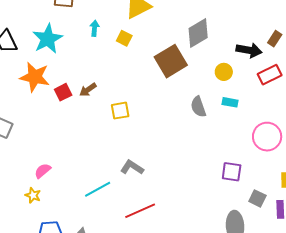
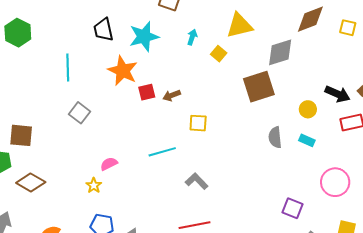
gray diamond: (198, 33) -> (280, 52), moved
cyan line: (98, 189) -> (162, 152), moved

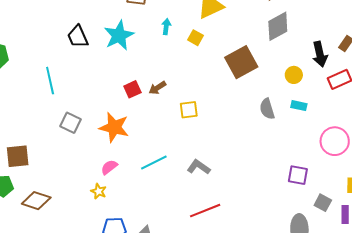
gray diamond: (280, 52) -> (278, 26), moved
orange star: (123, 71) -> (114, 127), moved
black arrow: (337, 94) -> (320, 54), turned 65
cyan line: (162, 152) -> (154, 163), moved

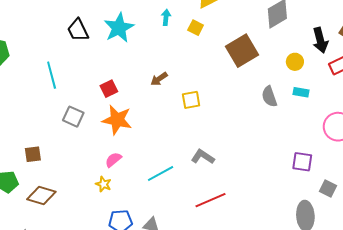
red square: (132, 89) -> (109, 89), moved
brown square: (18, 156) -> (33, 154), moved, size x0.7
cyan line: (154, 163) -> (161, 174), moved

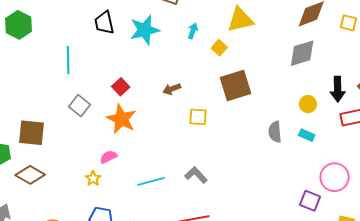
brown square: (242, 51) -> (235, 86), moved
red square: (109, 89) -> (121, 87), turned -30
brown square: (33, 154) -> (32, 133), size x1.6
purple square: (302, 162) -> (310, 201), moved

